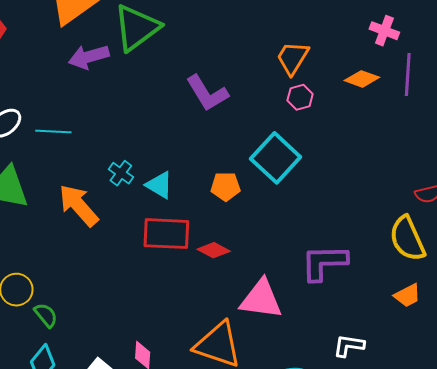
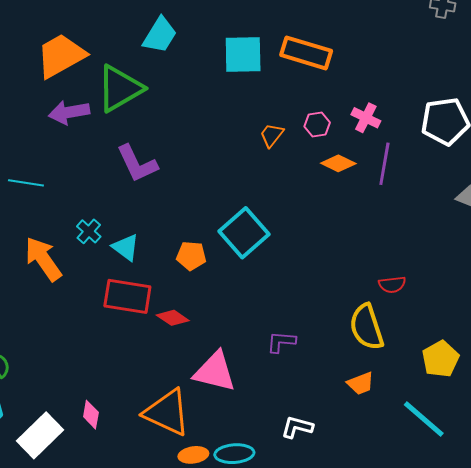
orange trapezoid: (293, 58) -> (272, 135), size x0.7
purple L-shape: (207, 93) -> (137, 164), moved
pink hexagon: (300, 97) -> (317, 124), moved
purple L-shape: (324, 262) -> (281, 342), size x0.6

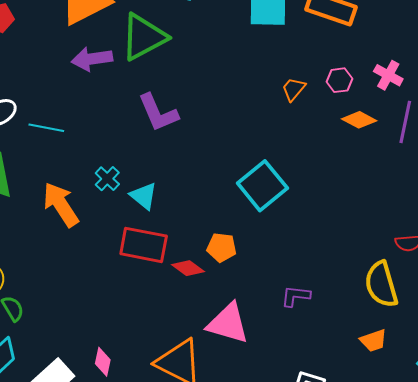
orange pentagon: (191, 256) -> (222, 247), moved

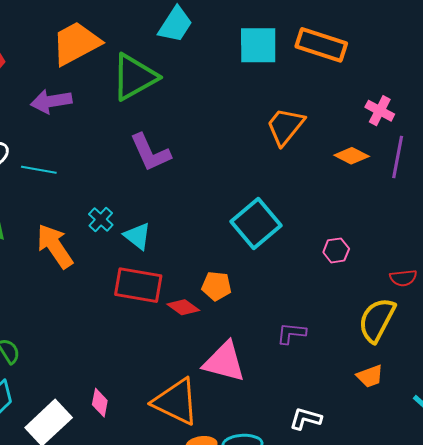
purple arrow: (92, 59) -> (51, 101), moved
pink hexagon: (339, 80) -> (336, 250), moved
orange trapezoid: (294, 89) -> (285, 126), size x1.6
yellow semicircle: (381, 284) -> (377, 320), turned 45

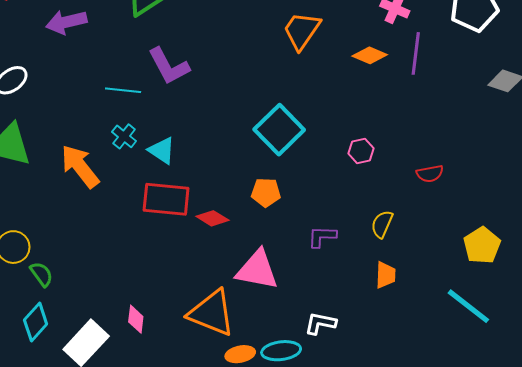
cyan line: (39, 170) -> (123, 90), moved
orange pentagon: (216, 286) -> (266, 192), moved
yellow semicircle: (377, 320) -> (382, 224), moved, size x0.6
orange trapezoid: (370, 376) -> (386, 275), moved, turned -64
white L-shape: (306, 419) -> (320, 323), moved

